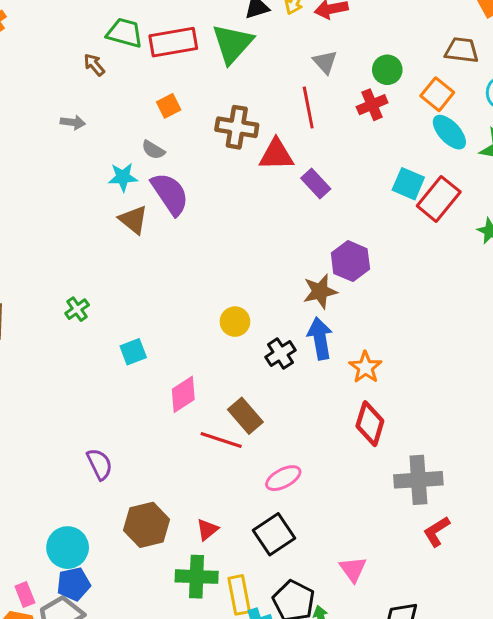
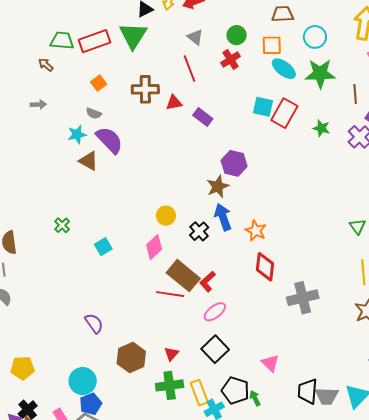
orange square: (437, 94) -> (272, 45), turned -30
red triangle: (276, 155) -> (174, 103), size x0.7
pink diamond: (183, 394) -> (154, 247), moved
brown rectangle: (245, 416) -> (183, 276), size x1.4
red L-shape: (437, 531) -> (208, 282), moved

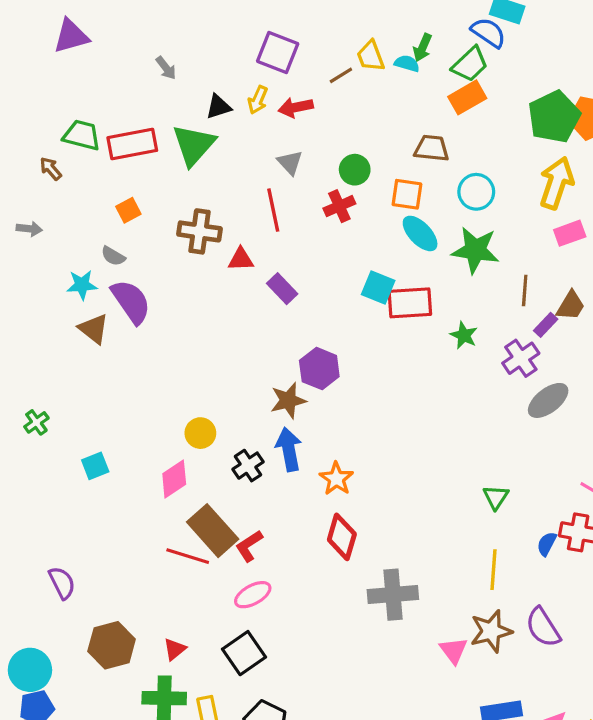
red rectangle: (284, 113) -> (410, 303), turned 48
pink triangle: (270, 363) -> (454, 651), moved

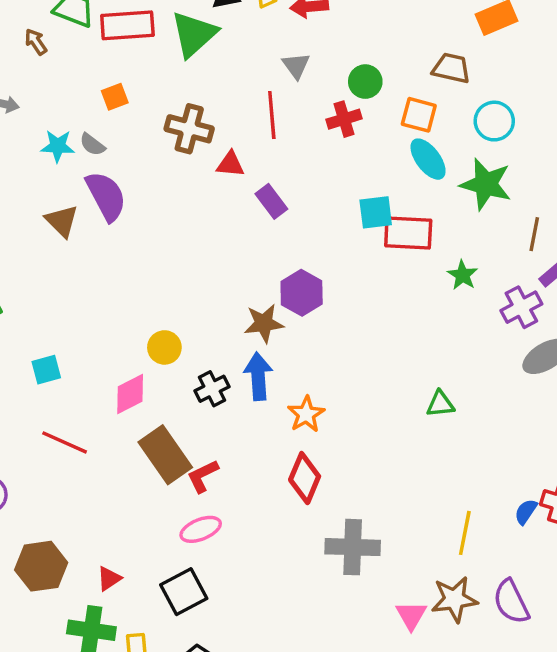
cyan star: (82, 285) -> (58, 146), moved
cyan square: (378, 288) -> (376, 212), turned -36
green triangle: (496, 497) -> (440, 404), moved, turned 44
red line: (188, 556) -> (65, 442), moved

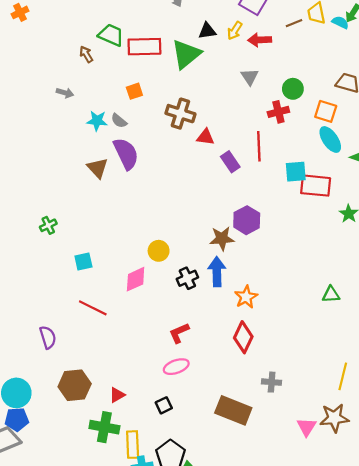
red line: (272, 115) -> (259, 146), moved
brown rectangle: (165, 455) -> (233, 410), moved, turned -36
gray cross: (353, 547) -> (272, 382), size x0.6
black square: (184, 592) -> (164, 405), size x0.6

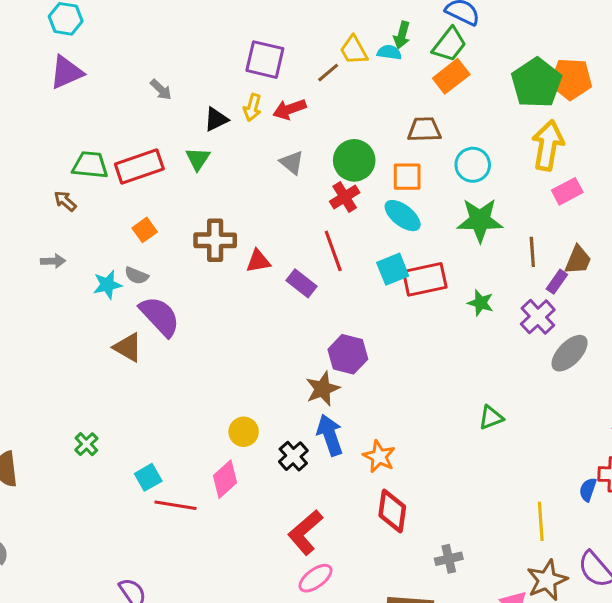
green triangle: (186, 54) -> (198, 159), size x0.6
green circle: (293, 89) -> (354, 160), size x1.4
cyan ellipse: (330, 140) -> (403, 216), moved
red line: (93, 308) -> (176, 505), moved
red L-shape: (179, 333) -> (305, 532), size x1.4

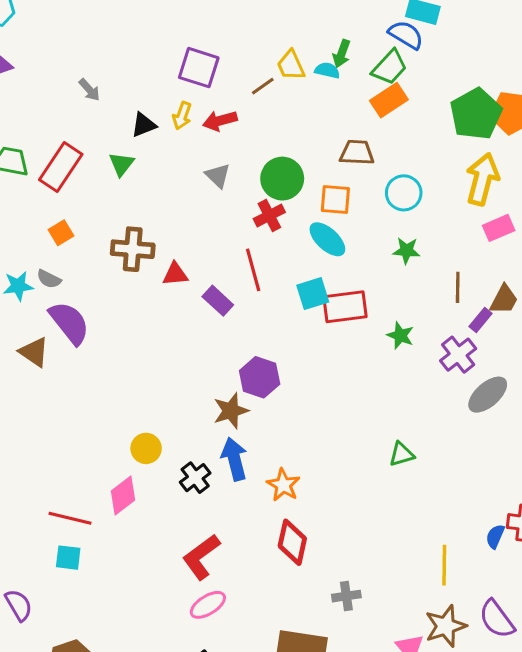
red rectangle: (139, 166) -> (61, 167), turned -42
green star: (480, 220) -> (406, 251), size x0.6
cyan square: (148, 477) -> (68, 558), moved, turned 32

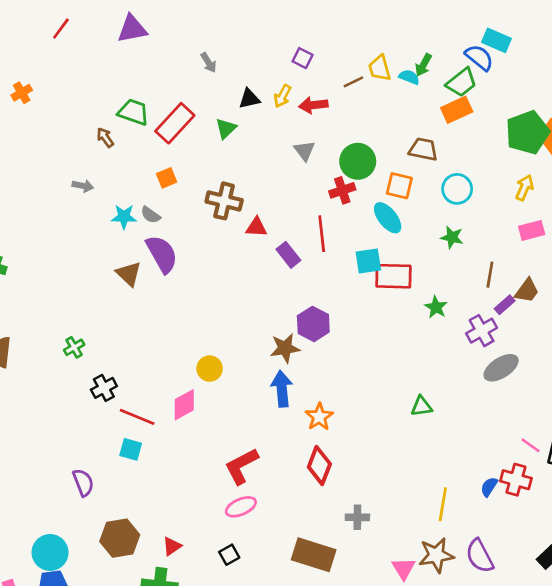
purple square: (199, 68) -> (303, 58), size x0.6
yellow arrow: (482, 179) -> (524, 188), size x0.6
black cross: (195, 478) -> (104, 388), moved

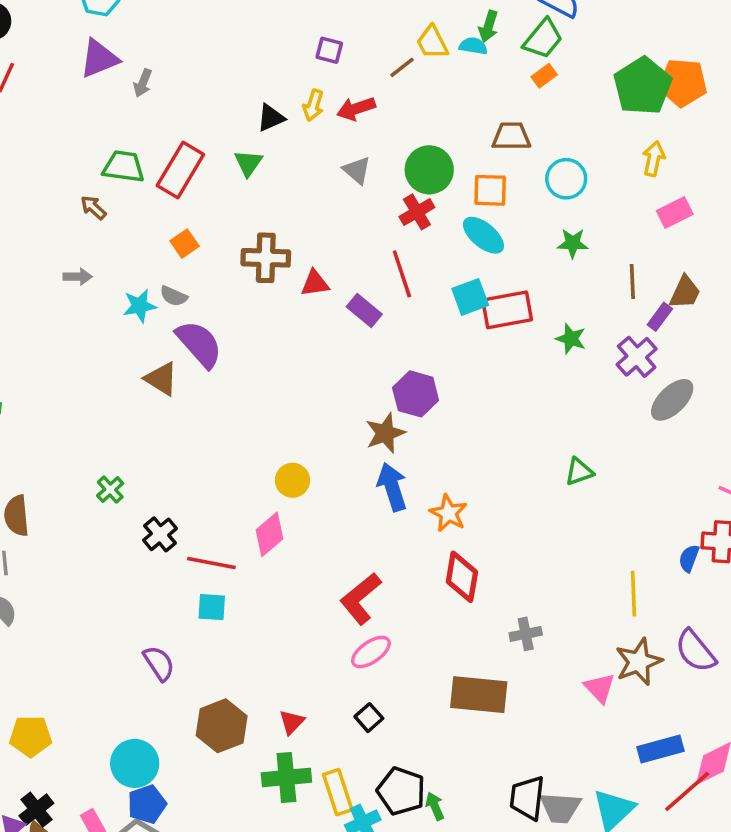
gray arrow: (209, 63) -> (143, 83), moved, turned 66
orange rectangle: (457, 110) -> (544, 76), size x0.6

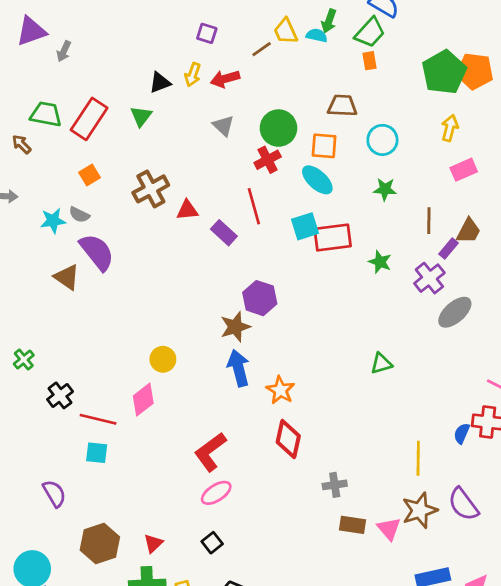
orange rectangle: (544, 76) -> (370, 61), turned -66
brown cross: (266, 258) -> (151, 189), turned -33
brown rectangle: (479, 695) -> (353, 525), moved, size x0.6

